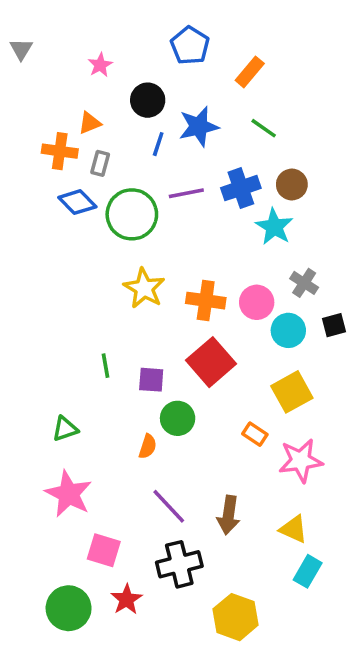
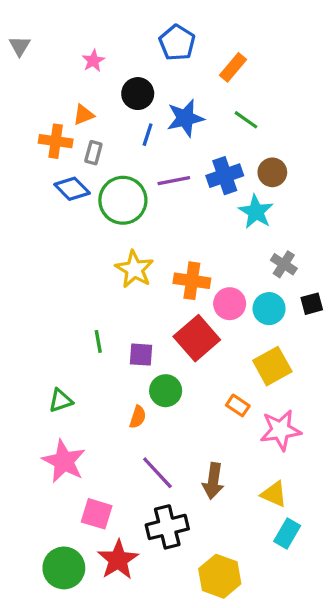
pink circle: (257, 302) -> (230, 304), moved
red star: (127, 599) -> (118, 560), size x1.4

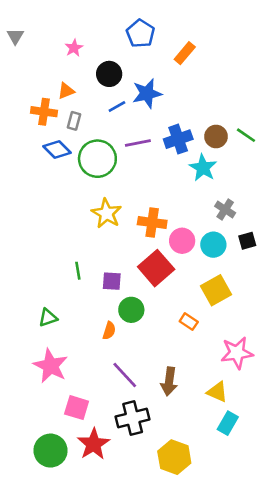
green line: (246, 120) -> (246, 135), moved
blue line: (148, 135) -> (117, 107), turned 42
pink star: (281, 430) -> (237, 353), moved

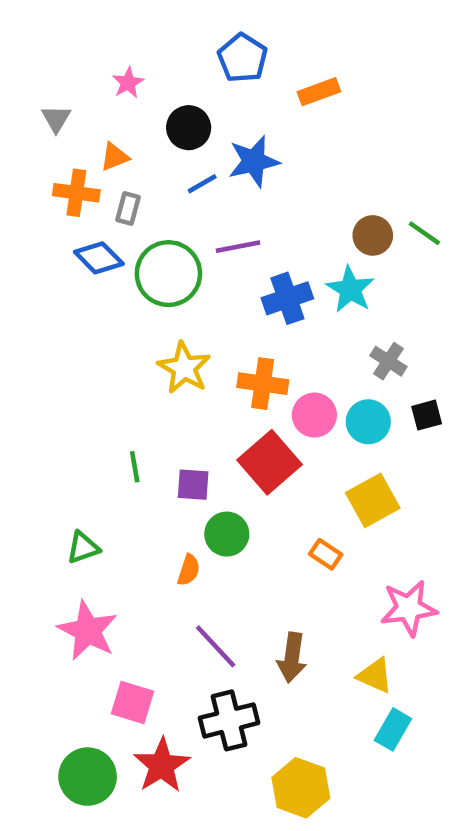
gray triangle: (15, 36) -> (56, 119), moved
orange rectangle: (185, 53) -> (319, 92), turned 30
blue cross: (178, 139) -> (287, 298), moved

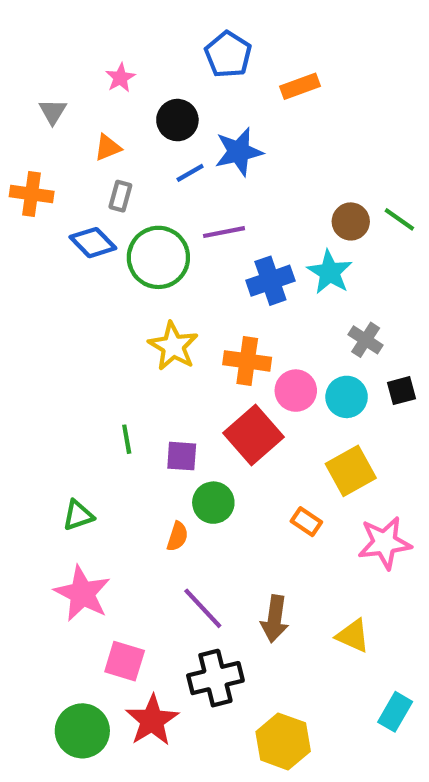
orange cross: (76, 193) -> (32, 194), moved
pink star: (409, 608) -> (385, 543), moved
cyan rectangle: (393, 729) -> (395, 712), moved

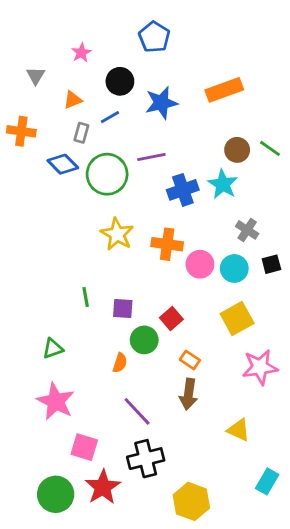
orange rectangle: (300, 86) -> (224, 90), moved, size x1.4
blue line: (190, 173) -> (110, 117), moved
red square: (254, 435) -> (171, 319), moved, size x0.6
orange rectangle: (306, 522) -> (190, 360), moved
brown arrow: (275, 619) -> (189, 394), moved

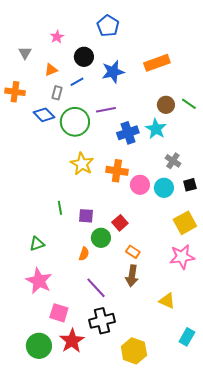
yellow square: (237, 319) -> (185, 223), moved

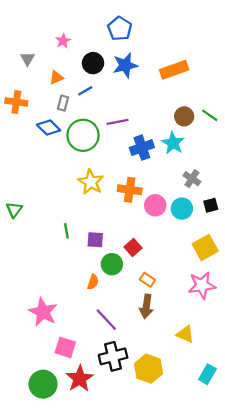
blue star: (113, 72) -> (125, 65), moved
green triangle: (37, 244) -> (14, 210), moved, turned -35
yellow hexagon: (134, 351) -> (149, 369), moved

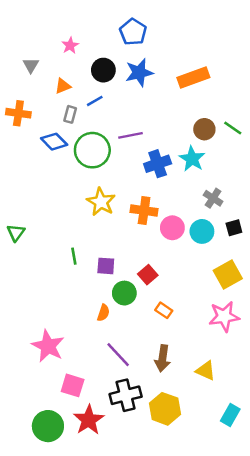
brown arrow: (146, 306) -> (163, 358), moved

